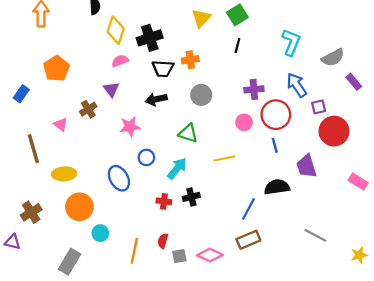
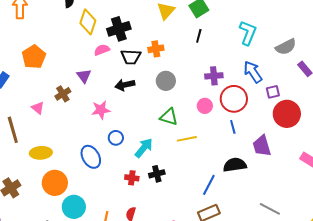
pink semicircle: (120, 61) -> (102, 50), moved
green triangle: (188, 133) -> (169, 117), moved
cyan circle: (100, 233) -> (74, 207), size x1.5

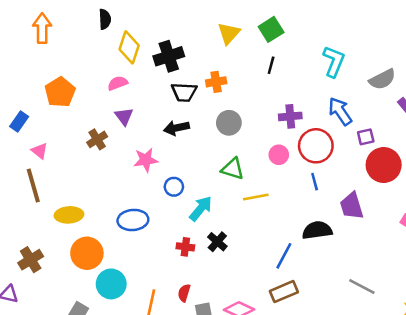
pink semicircle: (102, 50) -> (118, 83), moved
pink triangle: (38, 108) -> (40, 151), moved
blue circle: (116, 138) -> (174, 187), moved
blue ellipse: (91, 157) -> (133, 220), turned -65
black cross: (157, 174) -> (217, 242), turned -35

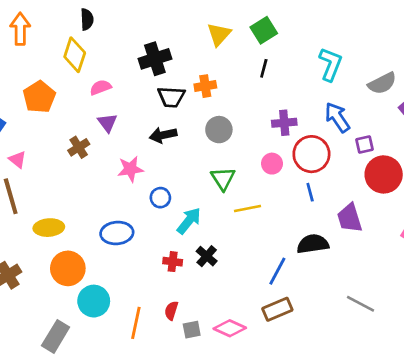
yellow diamond: (129, 47) -> (75, 55), moved
green triangle: (233, 169) -> (223, 179), turned 40

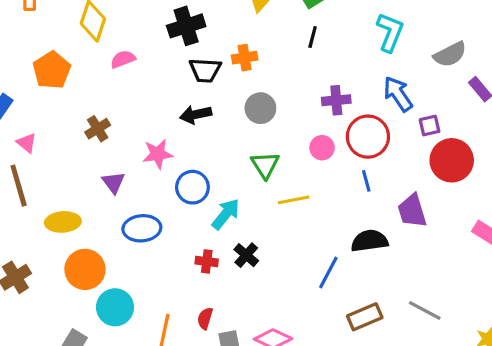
purple triangle: (107, 123) -> (113, 182), moved
blue circle: (160, 198) -> (192, 187), size x1.4
brown rectangle: (277, 309) -> (365, 317), moved

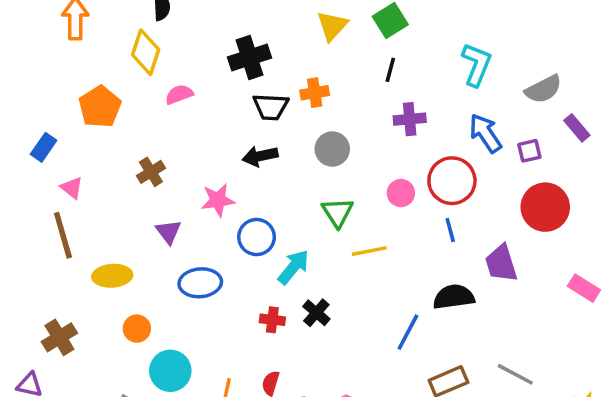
purple cross: (336, 100) -> (410, 119), moved
purple square: (430, 126) -> (529, 151), moved
orange circle: (85, 269) -> (137, 329), size x0.6

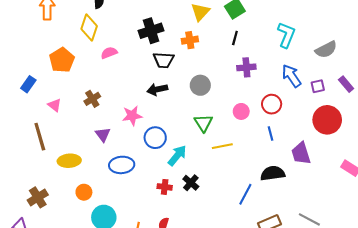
orange cross: (315, 93) -> (190, 40), moved
purple rectangle: (577, 128) -> (346, 84), moved
red circle: (452, 181) -> (272, 104), size x0.7
pink triangle: (72, 188) -> (55, 105), moved

